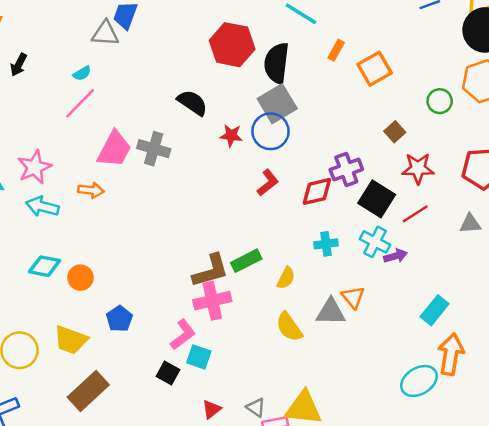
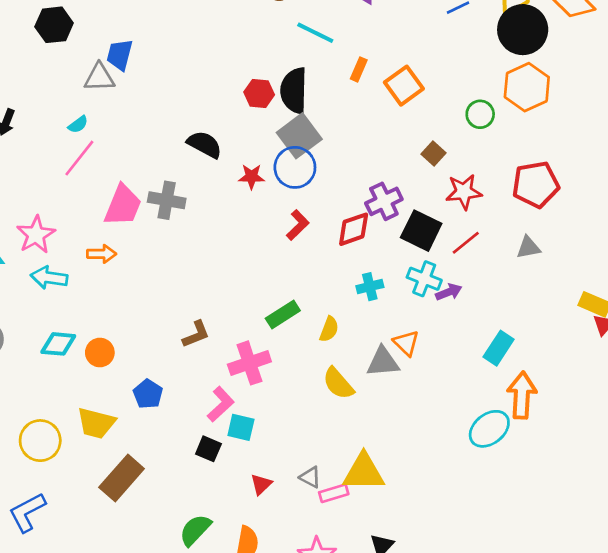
red hexagon: (232, 45) -> (259, 93), moved, size x0.6
brown L-shape: (211, 271) -> (196, 334), moved, size x0.7

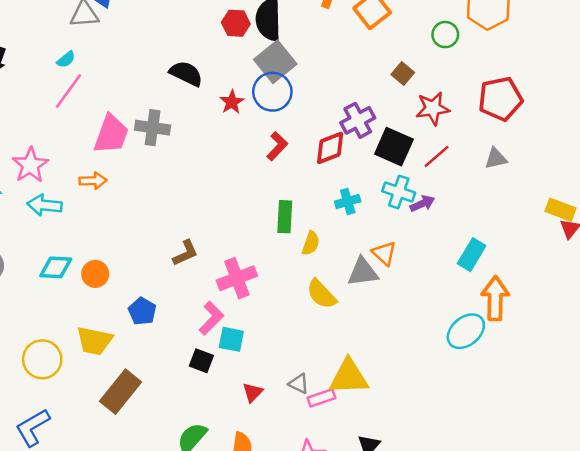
red star: (252, 177) -> (232, 102), turned -30
green rectangle: (283, 315) -> (285, 217), moved, turned -52

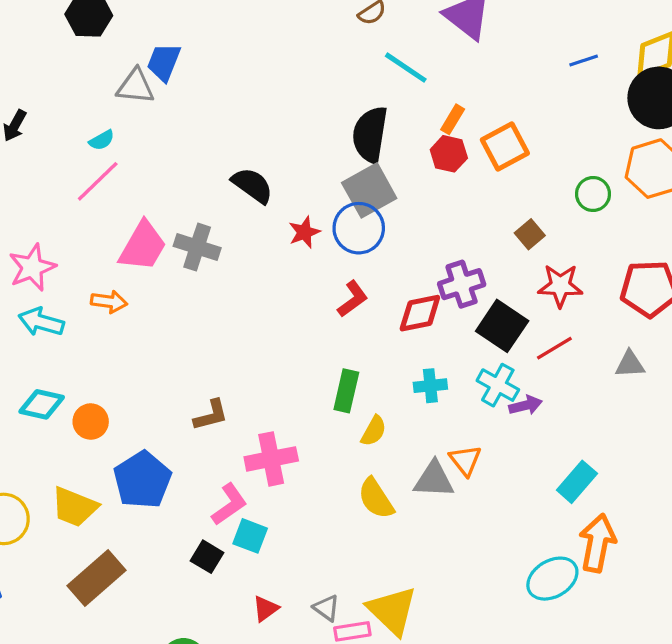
red hexagon: (236, 23) -> (449, 154), moved
blue pentagon: (142, 311) -> (142, 480), size x1.6
yellow triangle: (349, 377) -> (392, 611), turned 36

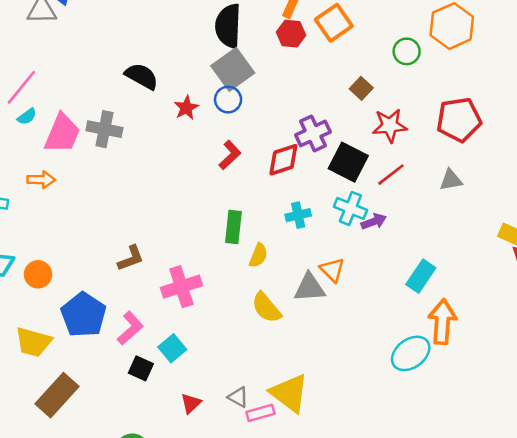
cyan semicircle: (102, 140) -> (27, 116), moved
blue circle: (359, 228) -> (228, 100), size x0.7
pink L-shape: (229, 504) -> (130, 328), moved
cyan square: (250, 536) -> (172, 348), turned 36

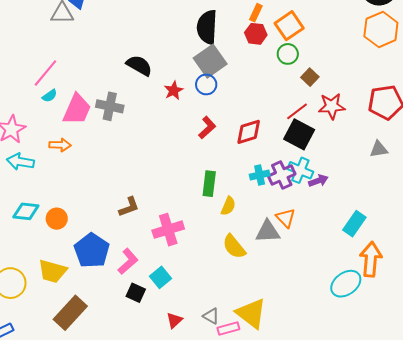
green circle: (407, 51) -> (288, 54), moved
purple cross: (313, 133) -> (282, 175), moved
red line: (391, 175) -> (297, 111), moved

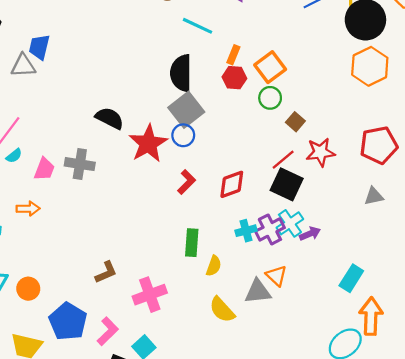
red star: (174, 90) -> (148, 144), size x1.8
pink trapezoid: (77, 109) -> (44, 169), size x0.7
cyan cross: (300, 170) -> (290, 223), turned 35

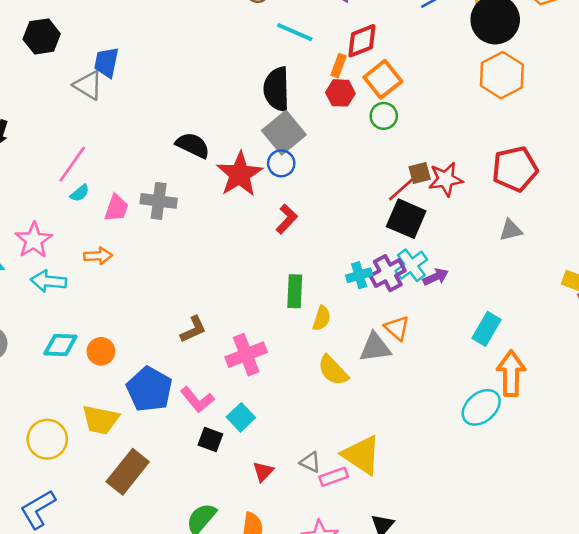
gray triangle: (23, 66) -> (88, 85), turned 36
brown square: (295, 122) -> (420, 173), moved, turned 36
red diamond: (232, 184) -> (362, 41), moved
pink L-shape: (108, 331) -> (197, 400), turned 96

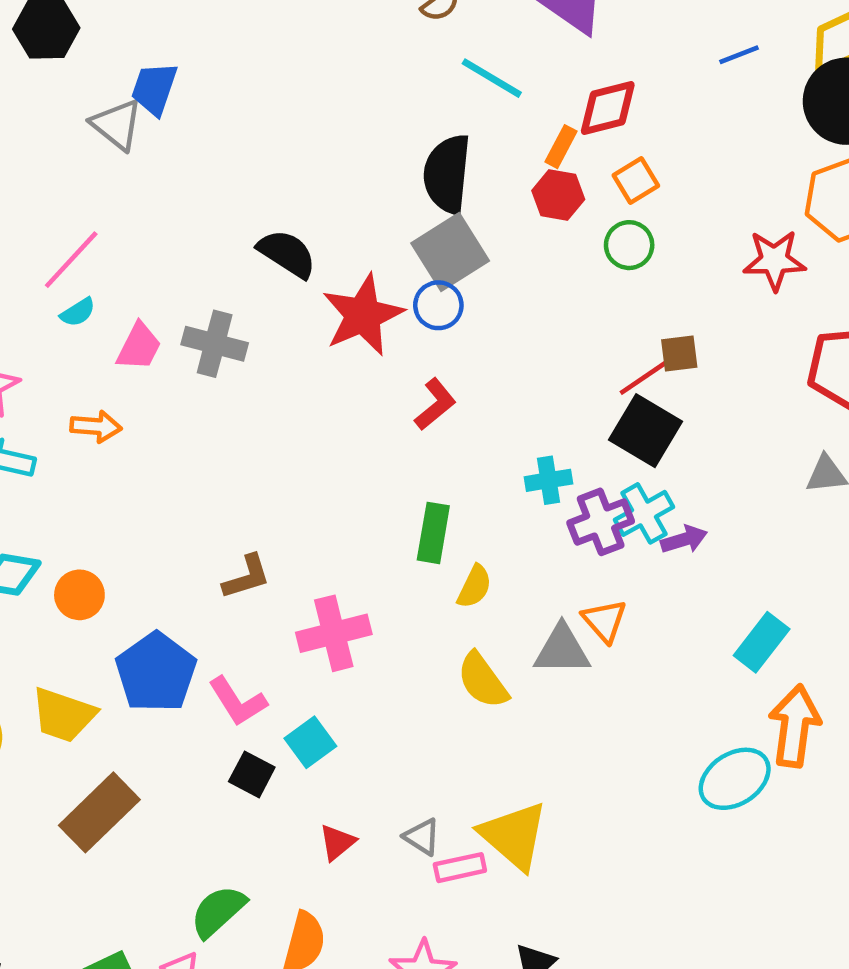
orange square: (383, 79) -> (636, 180), size x0.7
red star: (446, 179) -> (774, 260), moved
cyan cross: (359, 275) -> (549, 480), moved

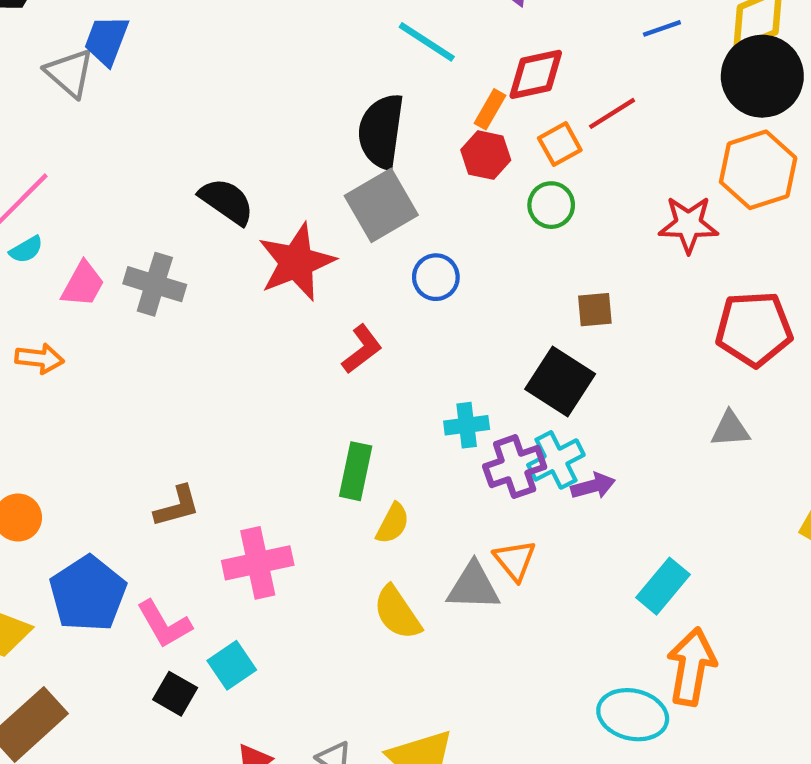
blue circle: (438, 305) -> (436, 277), moved
red line: (643, 378) -> (612, 113), moved
cyan ellipse: (735, 779) -> (633, 715), turned 44

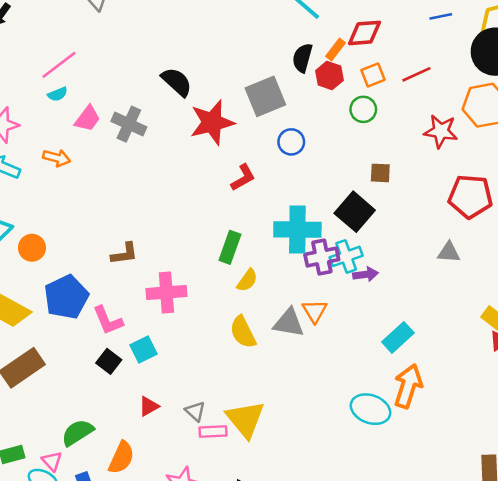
red line: (612, 113) -> (416, 74), moved
black semicircle: (381, 131) -> (302, 58), moved, size x0.7
cyan cross: (467, 425) -> (297, 230), size x1.8

